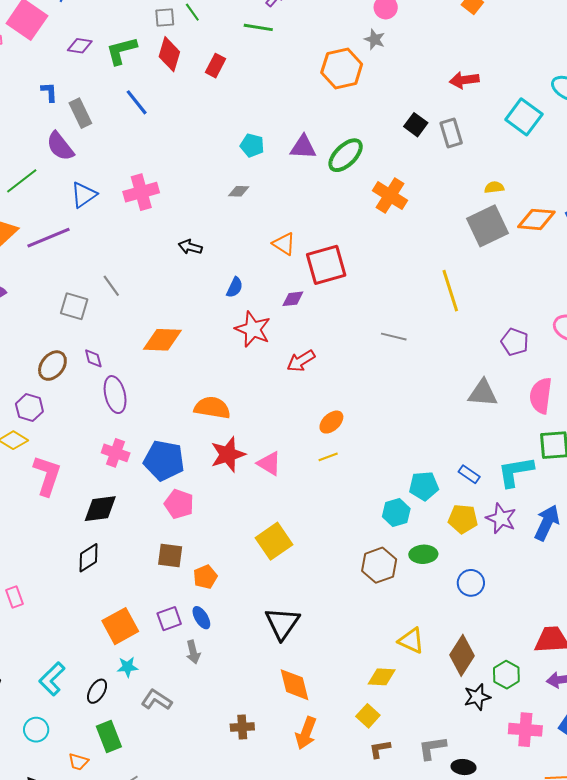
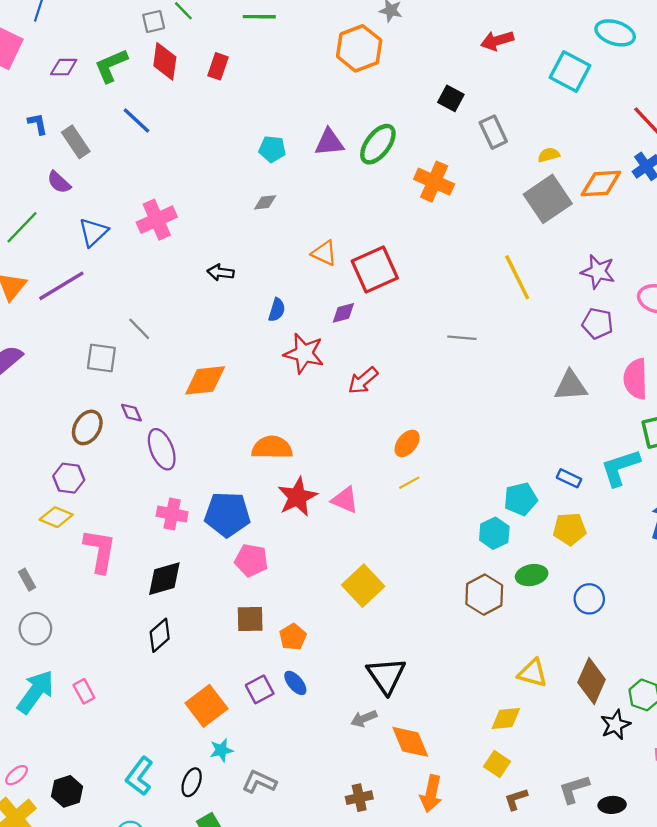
gray rectangle: (451, 133) -> (493, 132), moved
purple semicircle: (60, 146) -> (59, 182), size x0.7
purple star: (501, 518) -> (598, 272), moved
gray arrow: (193, 652) -> (364, 719), moved, turned 90

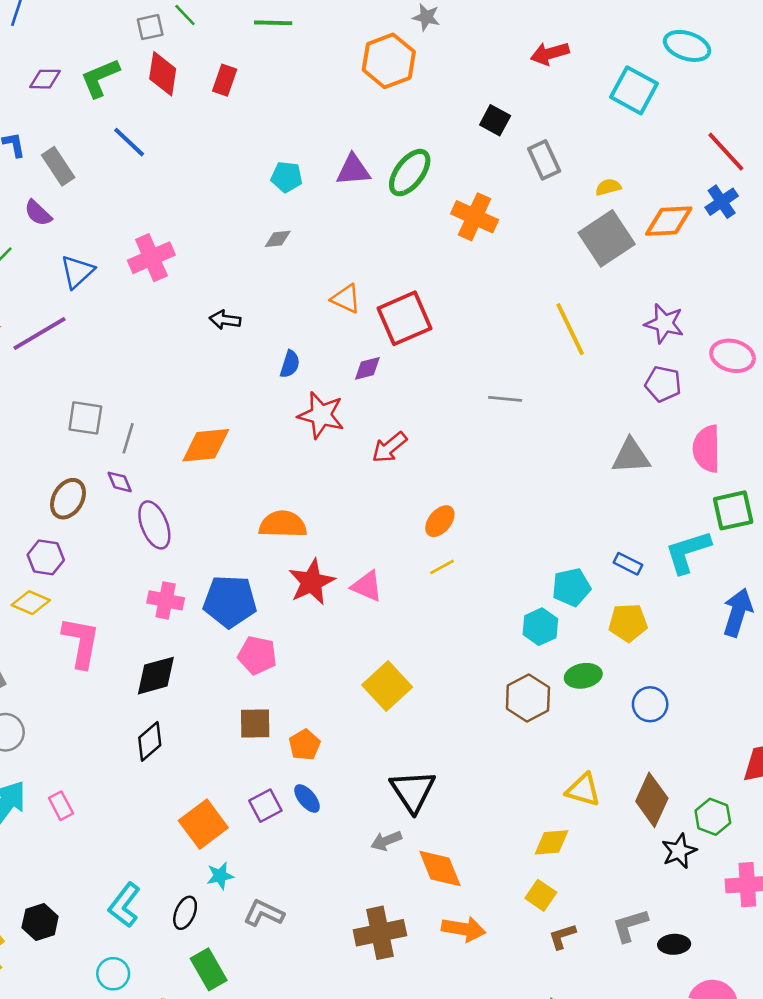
gray line: (139, 329) -> (128, 438), moved, turned 60
orange arrow: (431, 794) -> (464, 929), turned -93
brown cross: (359, 798) -> (380, 933), size x1.6

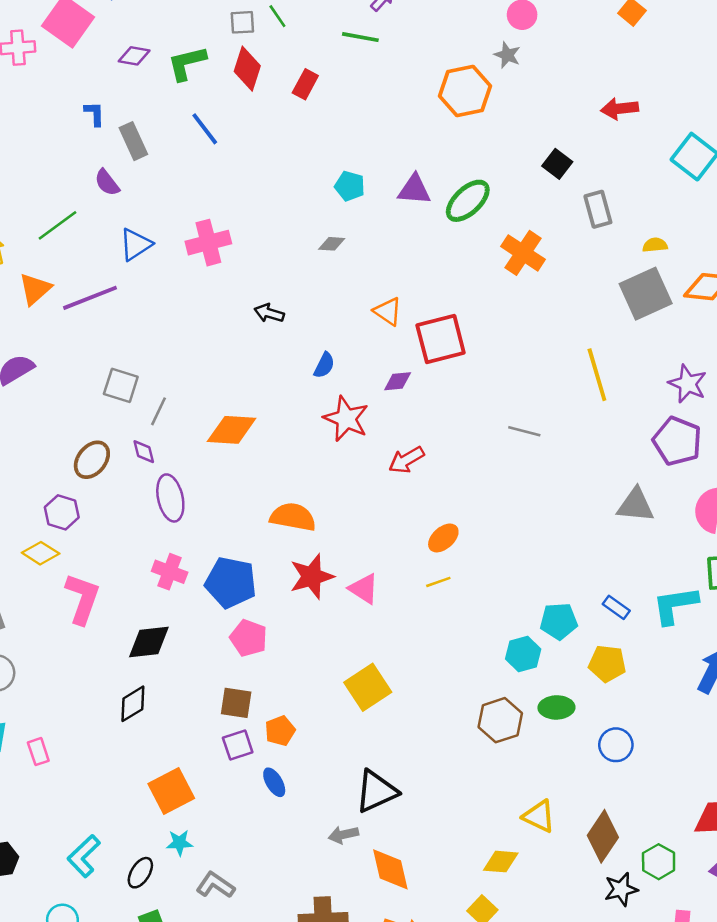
purple pentagon: (663, 384) -> (677, 441), size x1.4
black triangle: (413, 791) -> (376, 791), turned 30
purple square: (265, 806) -> (238, 745), moved

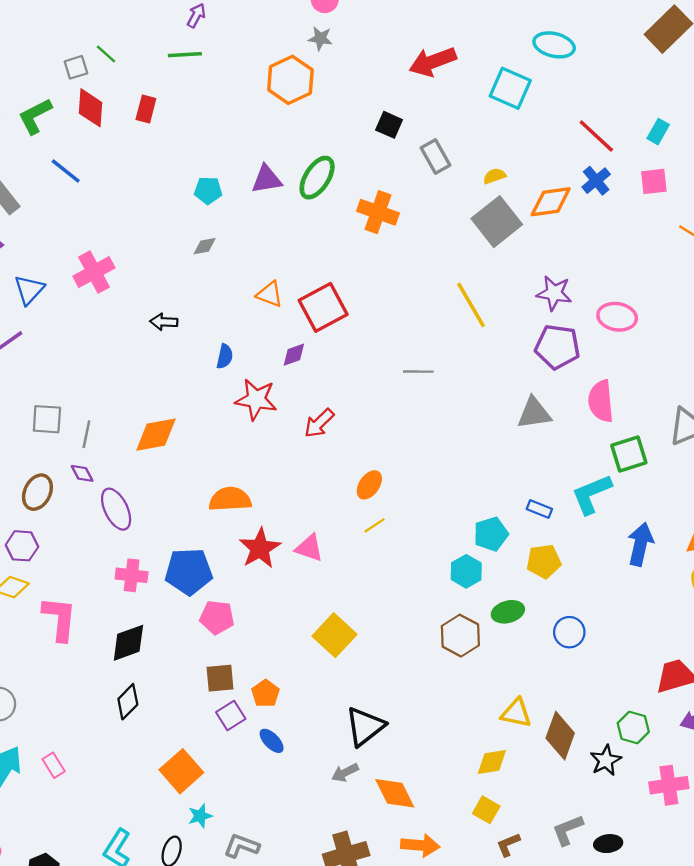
red arrow: (620, 109) -> (433, 62), size x1.4
brown diamond: (603, 836) -> (560, 736), moved

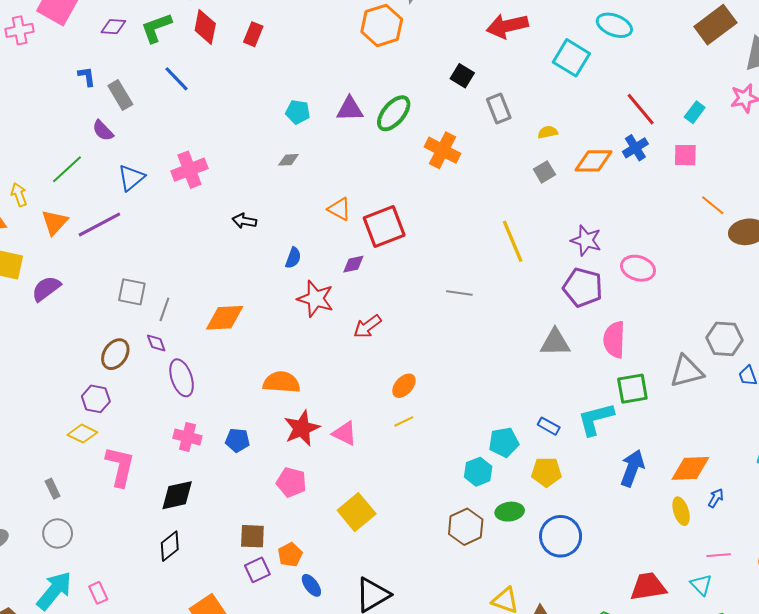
gray square: (497, 222) -> (544, 172), size x0.5
blue pentagon: (189, 572) -> (237, 440), size x0.6
pink pentagon: (217, 617) -> (291, 482), moved
blue circle: (569, 632) -> (561, 536), size x1.5
blue ellipse: (272, 741) -> (311, 585), moved

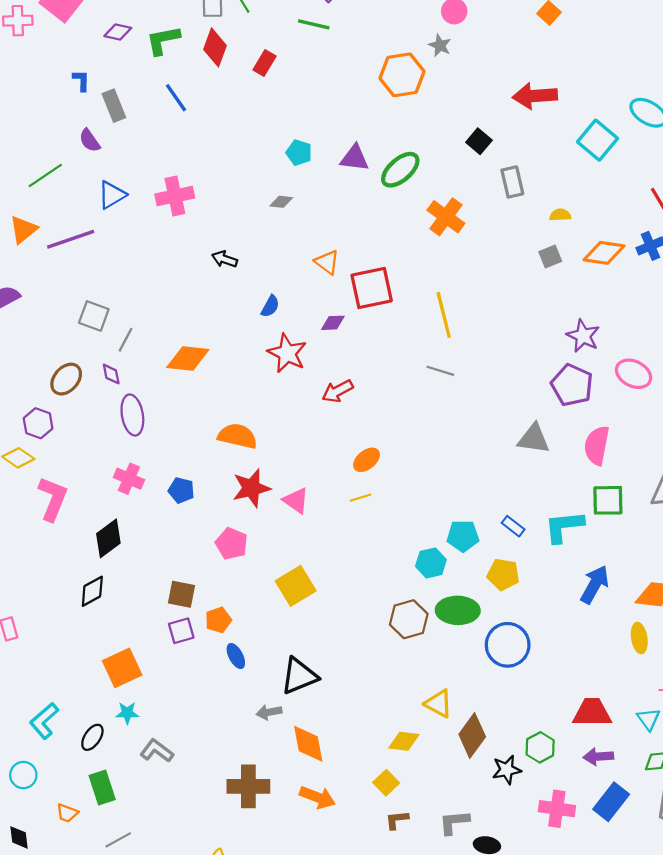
yellow line: (513, 241) -> (444, 315), moved
black diamond: (177, 495) -> (108, 538), turned -33
green ellipse: (510, 512) -> (458, 610), size x1.4

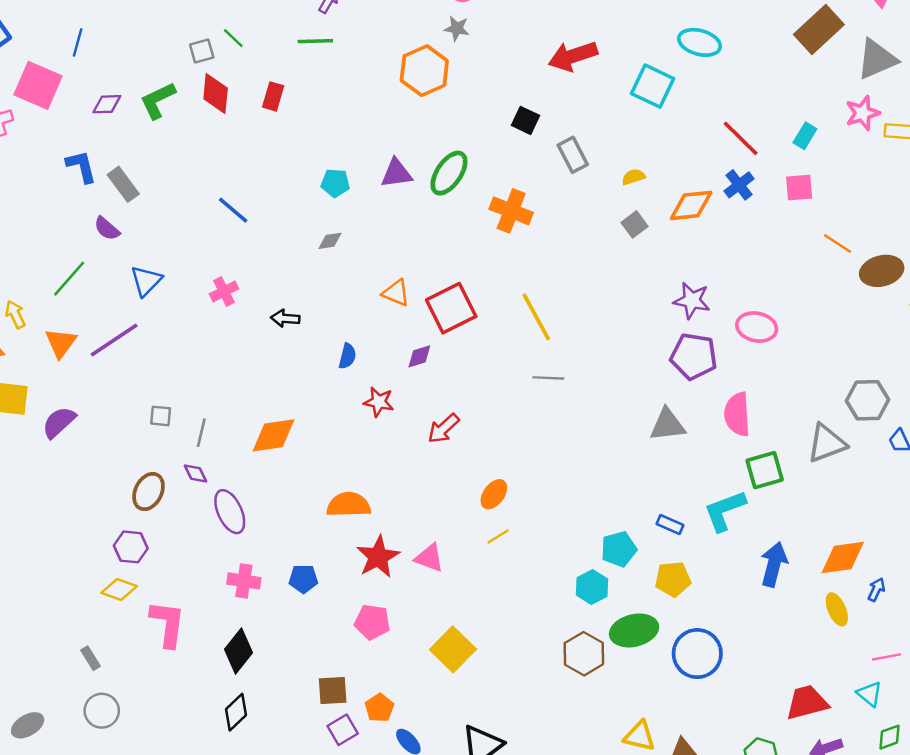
blue L-shape: (81, 80) -> (81, 166), size x1.4
blue line: (176, 98) -> (233, 210), moved
pink cross: (175, 196) -> (224, 291), moved, size x0.7
gray square: (94, 316) -> (161, 416), size x0.7
red star: (287, 353) -> (379, 402), size x0.7

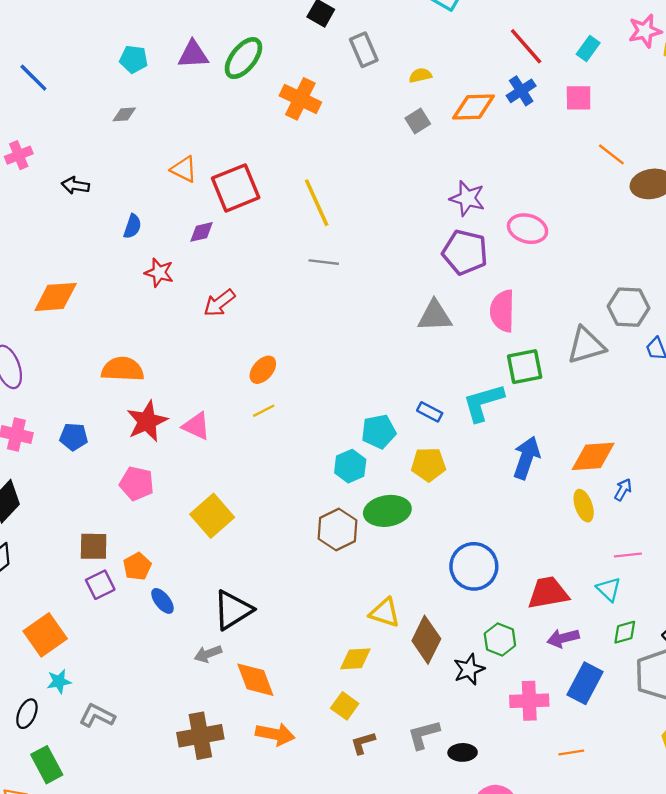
blue circle: (697, 654) -> (474, 566), moved

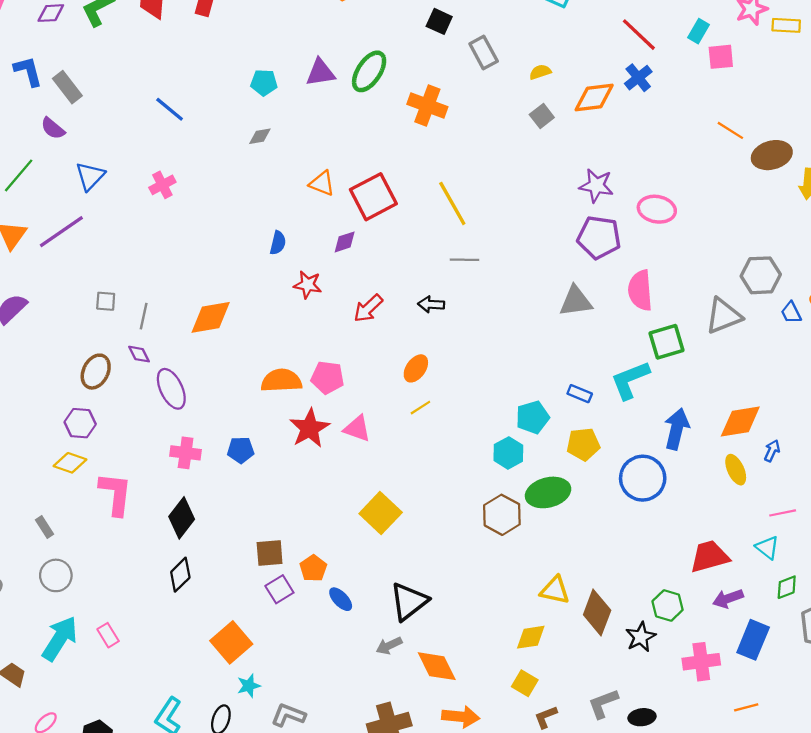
pink square: (579, 98) -> (721, 57), moved
black arrow: (75, 185) -> (431, 304), moved
pink pentagon: (137, 483) -> (327, 378), moved
blue circle: (474, 566) -> (643, 478), moved

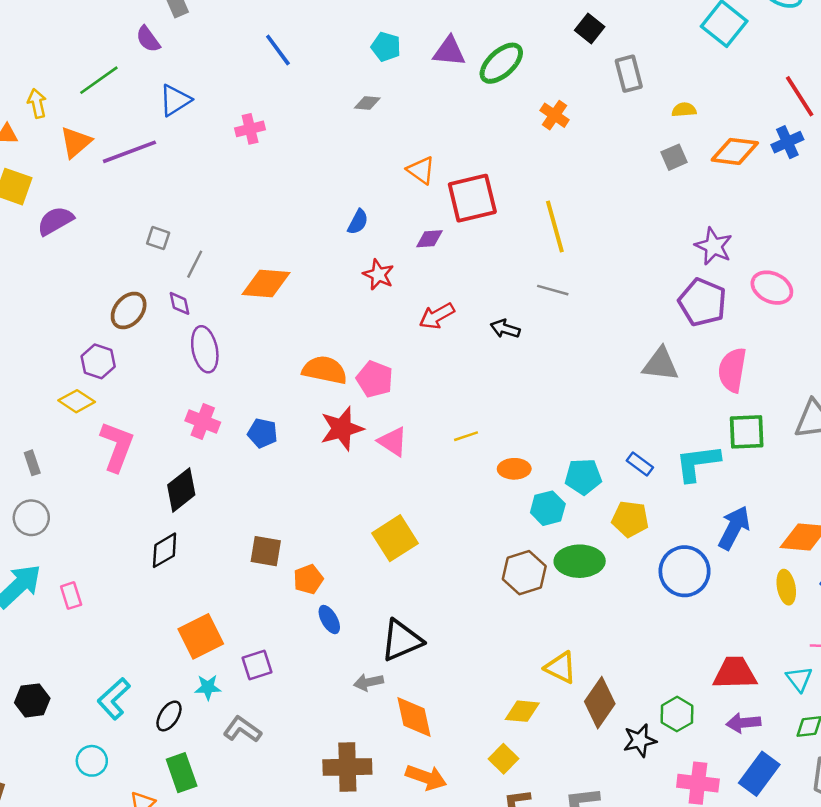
orange cross: (427, 105) -> (554, 115), size x0.7
orange ellipse: (416, 368) -> (514, 469), moved, turned 40
purple square: (279, 589) -> (257, 665), moved

